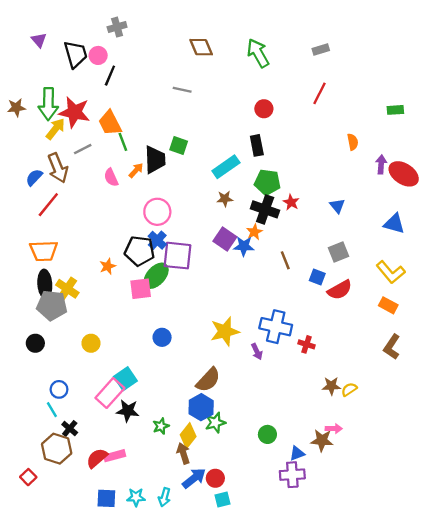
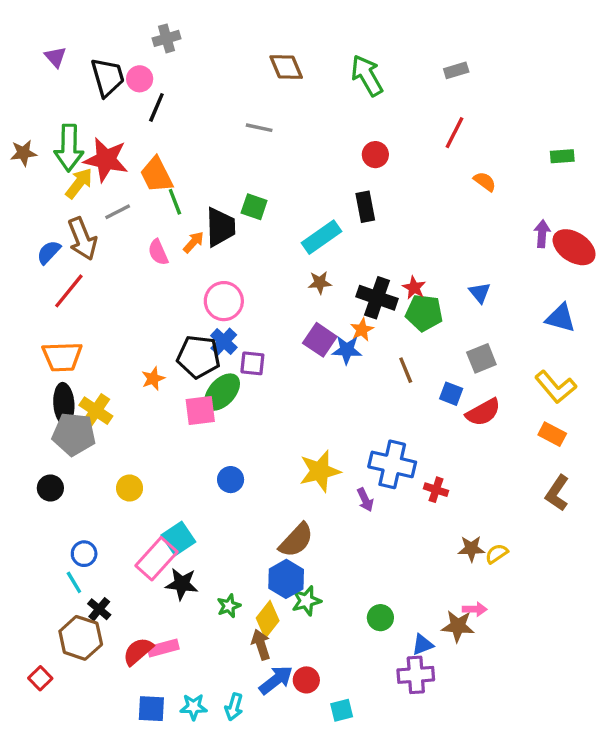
orange semicircle: (353, 142) -> (485, 182), moved, turned -42
green pentagon: (267, 182) -> (424, 313), moved
purple square: (177, 256) -> (252, 363), size x0.6
cyan square: (222, 500) -> (342, 710), moved

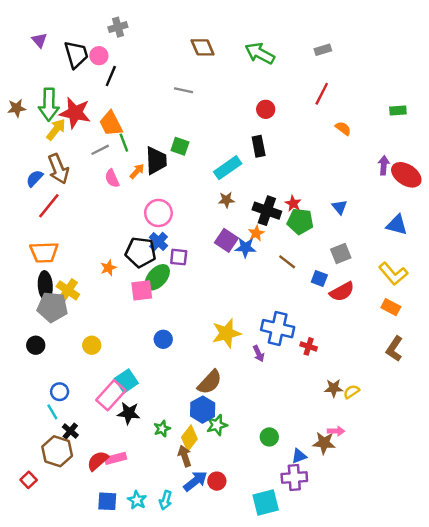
green arrow: (367, 75) -> (260, 53), turned -32
gray line: (118, 212) -> (100, 150), moved
brown line: (406, 370) -> (287, 262), turned -30
cyan star: (194, 707) -> (137, 500), turned 30
cyan square: (342, 710) -> (266, 503), moved, size x1.6

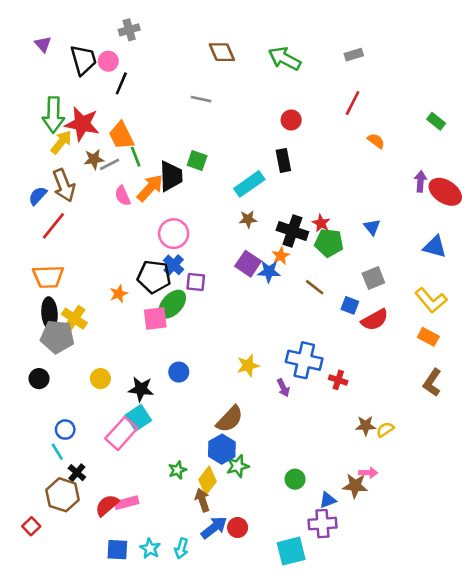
brown star: (17, 108) -> (94, 159), moved
green rectangle: (398, 110) -> (436, 121), turned 42
orange arrow: (137, 171) -> (150, 188), size x1.6
yellow star: (226, 333) -> (248, 366), size x0.7
black star: (129, 413) -> (141, 389), moved

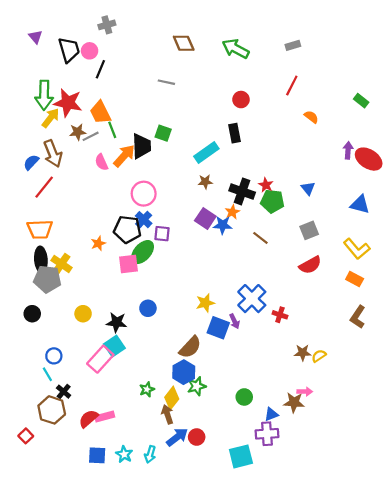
blue square: (350, 305) -> (218, 328), moved, size x1.5
blue cross: (304, 360) -> (252, 299), turned 32

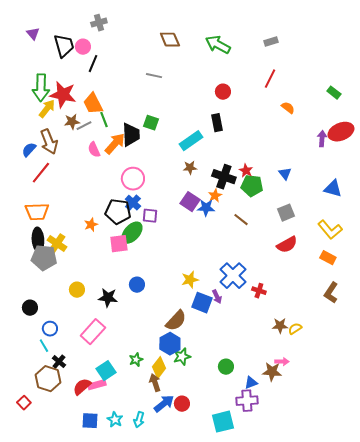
red ellipse: (369, 159) -> (341, 132), moved, turned -55
black circle: (32, 314) -> (30, 308), moved
cyan square: (114, 346) -> (106, 371), moved

